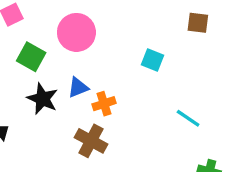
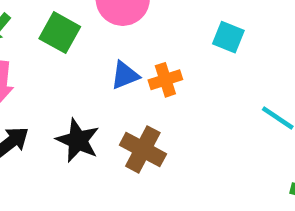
black star: (42, 99) -> (78, 140), moved
orange cross: (104, 104) -> (165, 80), moved

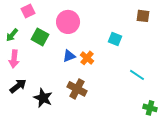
orange cross: (165, 80) -> (87, 58), turned -32
black star: (78, 140) -> (43, 98), moved

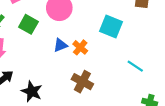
cyan square: (115, 39) -> (111, 27), size x1.5
brown cross: (77, 89) -> (82, 82), moved

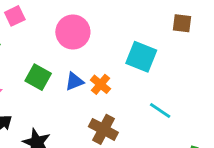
green square: (28, 24) -> (38, 77), moved
cyan line: (135, 66) -> (160, 110), moved

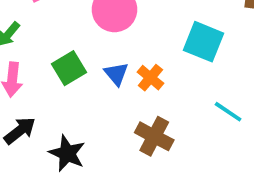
green square: (38, 77) -> (69, 68), turned 30
blue triangle: (74, 81) -> (116, 74), turned -48

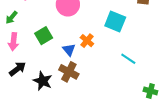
blue triangle: (116, 74) -> (69, 50), moved
brown cross: (154, 136) -> (69, 72), moved

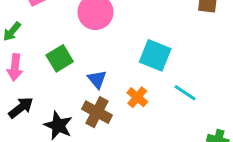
cyan square: (115, 21) -> (155, 55), moved
orange cross: (87, 41) -> (137, 97), moved

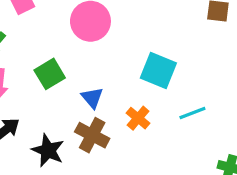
cyan line: (185, 93) -> (192, 113), turned -55

